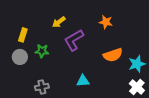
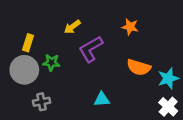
orange semicircle: (113, 55) -> (139, 67), turned 36
gray circle: (20, 57) -> (24, 70), size x1.5
gray cross: (42, 87) -> (42, 102), moved

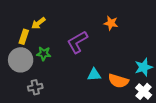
yellow arrow: (72, 27) -> (38, 23), moved
orange semicircle: (139, 67) -> (118, 81), moved
cyan triangle: (102, 99) -> (94, 75), moved

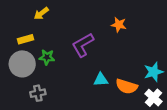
yellow arrow: (38, 23) -> (41, 13), moved
yellow rectangle: (24, 37) -> (26, 39), turned 56

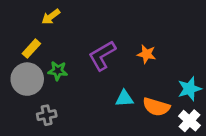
orange star: (119, 25) -> (147, 54), moved
yellow rectangle: (26, 39) -> (31, 49), turned -32

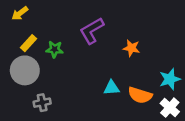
yellow arrow: (51, 17) -> (20, 13), moved
purple L-shape: (102, 55) -> (92, 31), moved
green star: (58, 71) -> (55, 49), moved

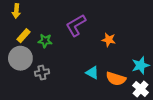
yellow arrow: (20, 13) -> (16, 11), turned -48
cyan triangle: (112, 88) -> (92, 73), turned 32
gray cross: (42, 103) -> (42, 73), moved

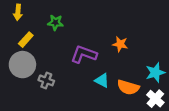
purple L-shape: (76, 25) -> (84, 54), moved, turned 50
green star: (45, 41) -> (55, 23), moved
gray cross: (42, 73) -> (46, 80), turned 32

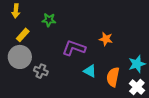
orange semicircle: (128, 87) -> (113, 77), turned 84

